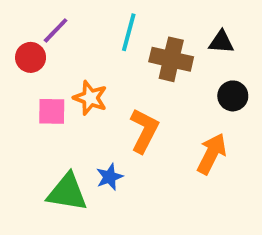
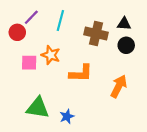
cyan line: (129, 32) -> (60, 20), moved
black circle: (233, 96) -> (126, 45), moved
orange L-shape: (144, 131) -> (81, 73), turned 65
blue star: (110, 177) -> (67, 116), moved

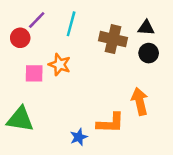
orange L-shape: (81, 73) -> (110, 123), moved
orange arrow: (119, 86) -> (140, 101), turned -40
green triangle: (38, 108) -> (20, 119), moved

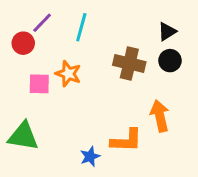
black triangle: (146, 28) -> (167, 32), turned -36
brown cross: (113, 39) -> (129, 64), moved

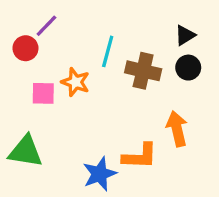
cyan line: (81, 27) -> (108, 51), moved
blue star: (90, 157) -> (100, 174), size x1.5

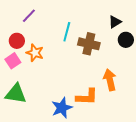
red circle: (25, 48) -> (17, 41), moved
black circle: (188, 68) -> (126, 40), moved
orange star: (75, 82) -> (35, 53), moved
pink square: (43, 93) -> (13, 61), moved, turned -35

